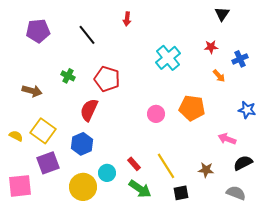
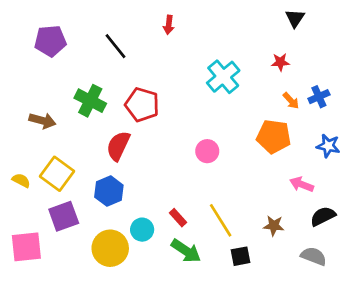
blue cross: (240, 59) -> (319, 97), moved
green cross: (68, 76) -> (90, 101), size x1.6
orange pentagon: (192, 108) -> (274, 137), moved

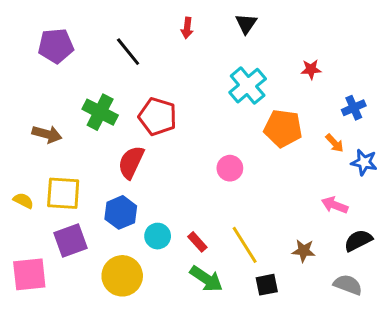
black triangle: (295, 18) -> (246, 24), moved
orange arrow: (291, 101) -> (335, 143), moved
orange pentagon: (274, 137) -> (283, 128), moved
yellow square: (57, 174) -> (63, 193), turned -32
cyan circle: (142, 230) -> (158, 236), moved

